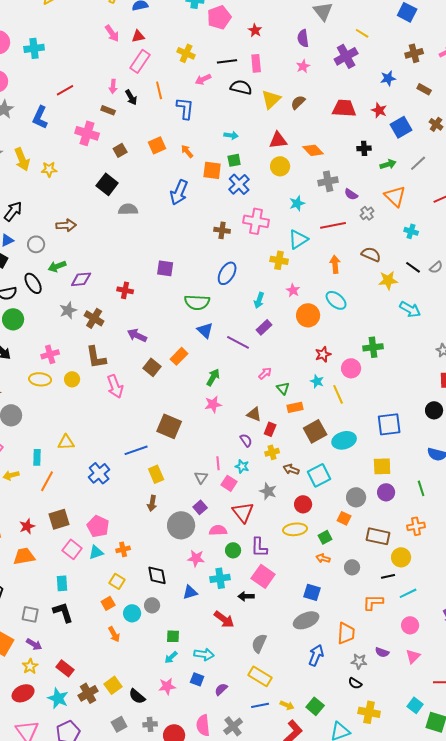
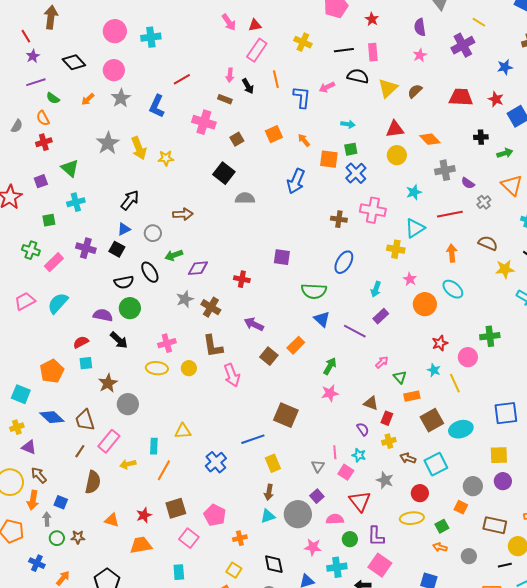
pink arrow: (203, 79) -> (327, 87), moved
cyan triangle: (96, 552) -> (268, 516), moved

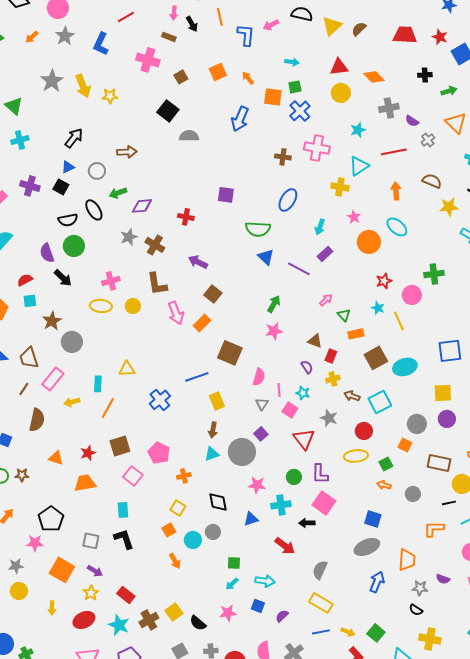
purple semicircle: (103, 315) -> (47, 253), turned -120
orange rectangle: (296, 345) -> (202, 323), moved
pink semicircle: (335, 519) -> (259, 377), moved, turned 108

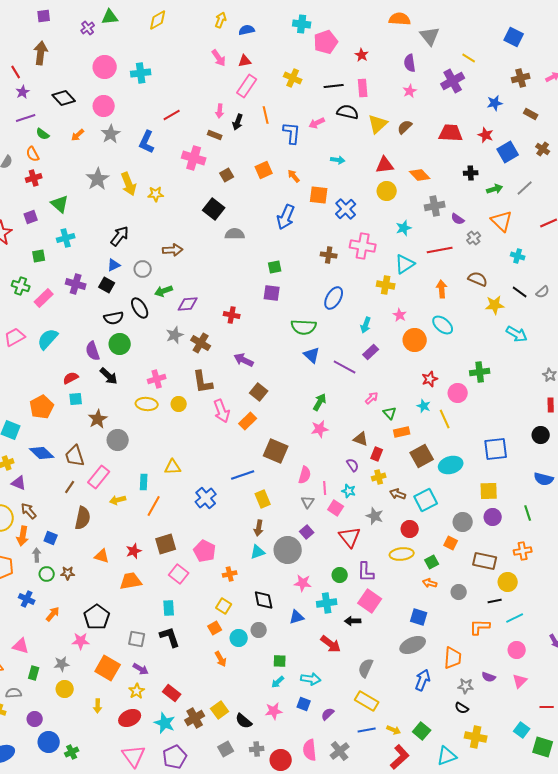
black arrow: (192, 24) -> (238, 122), turned 49
green square: (295, 87) -> (275, 267), moved

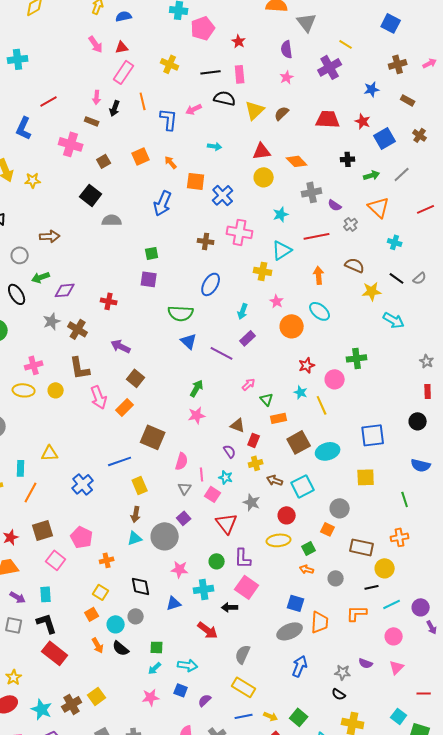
purple circle: (493, 517) -> (421, 607), moved
orange trapezoid: (453, 658) -> (320, 622), moved
purple arrow: (141, 669) -> (18, 597), moved
red rectangle: (172, 693) -> (55, 653), moved, size x1.4
black semicircle: (244, 721) -> (121, 648), moved

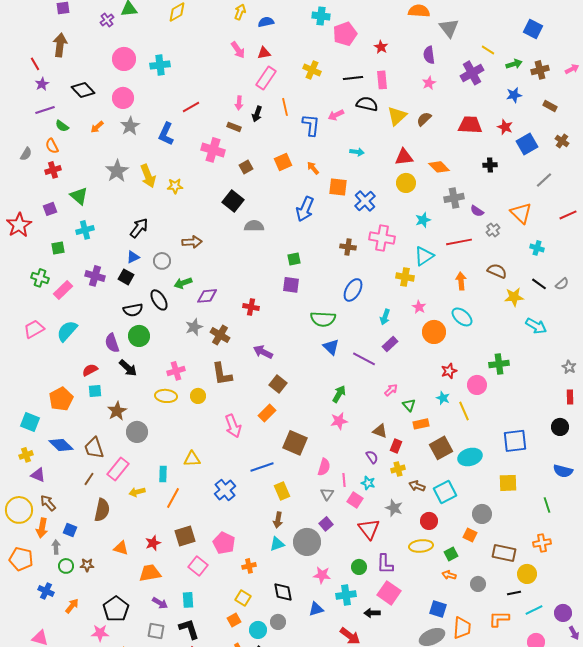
green arrow: (372, 175) -> (514, 64), moved
pink arrow: (99, 397) -> (233, 426), moved

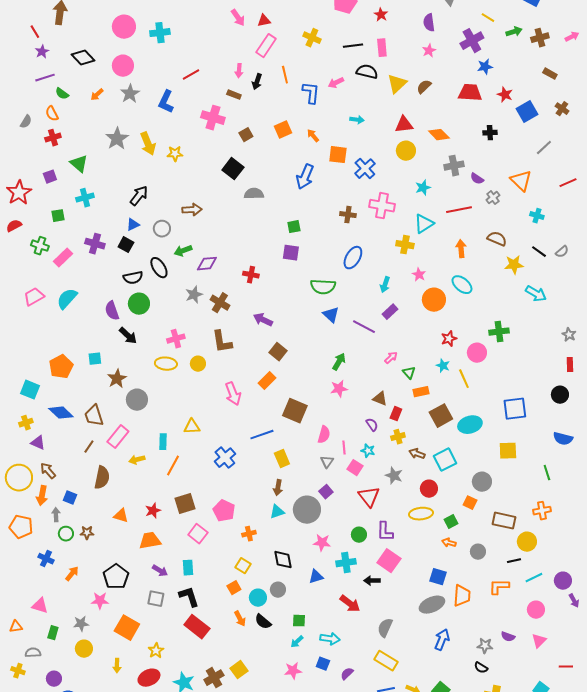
blue star: (514, 95) -> (485, 67), moved
red semicircle: (90, 370) -> (14, 226), moved

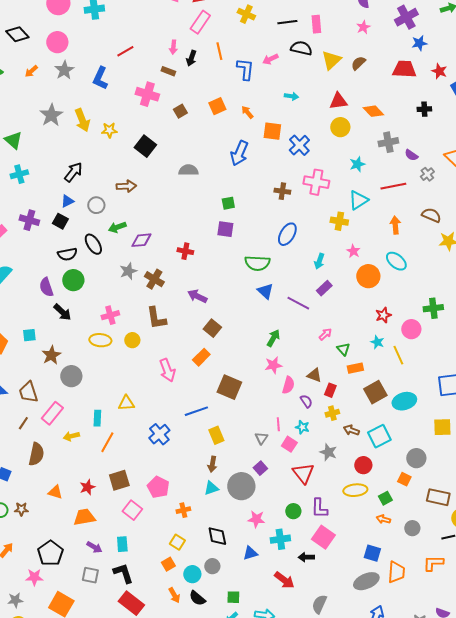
black square: (233, 169) -> (145, 146), moved
pink semicircle: (324, 435) -> (288, 385), moved

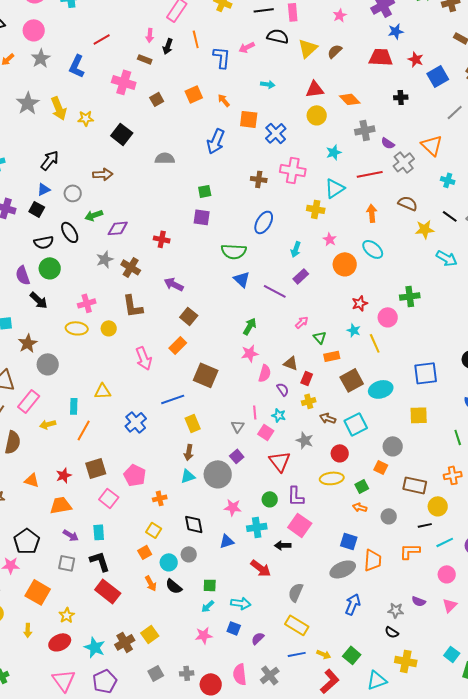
gray cross: (427, 174) -> (404, 162), size x1.5

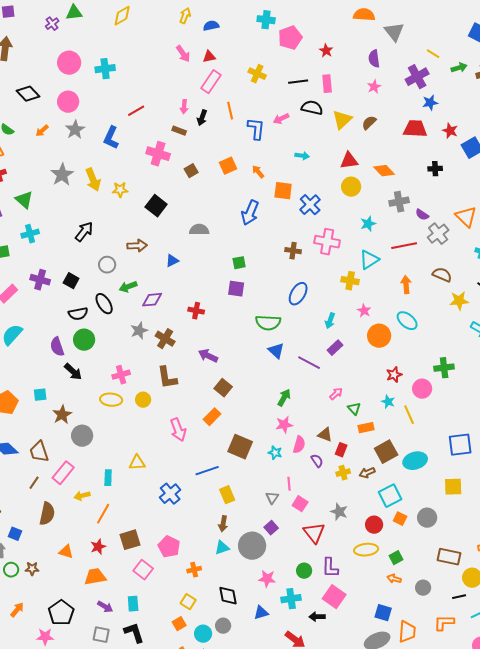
blue triangle: (44, 189) -> (172, 261), moved
cyan star: (279, 415) -> (275, 453), moved
brown arrow: (328, 418) -> (367, 473), moved, turned -42
orange line: (84, 430) -> (103, 514), moved
orange square: (381, 467) -> (400, 519), moved

